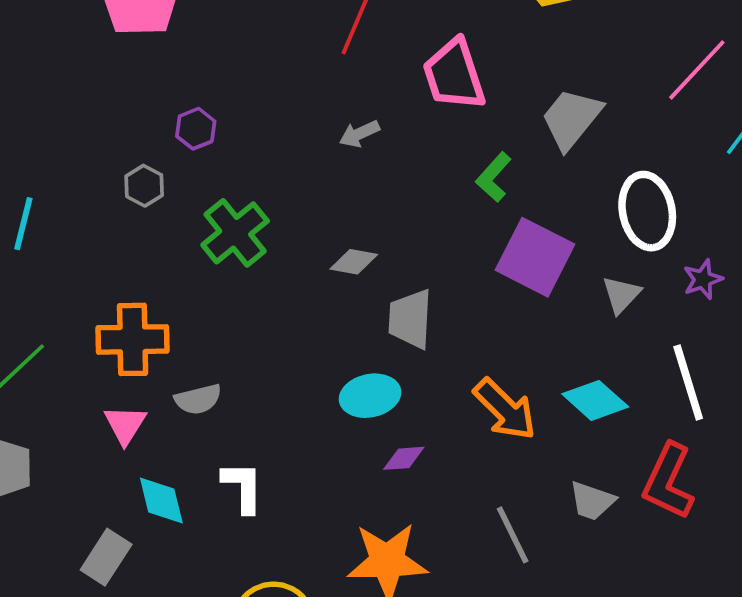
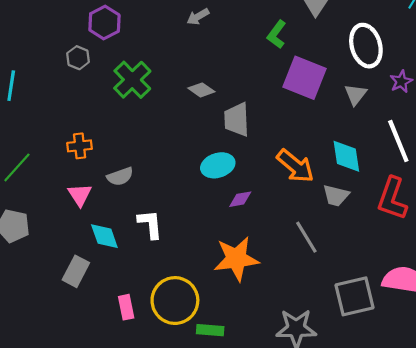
purple hexagon: (196, 129) -> (104, 22), size x1.4
gray diamond: (354, 262) -> (201, 90), turned 30
orange cross: (133, 339) -> (80, 146), size x0.6
cyan diamond: (595, 400) -> (346, 156), turned 45
gray trapezoid: (592, 501) -> (336, 196), moved

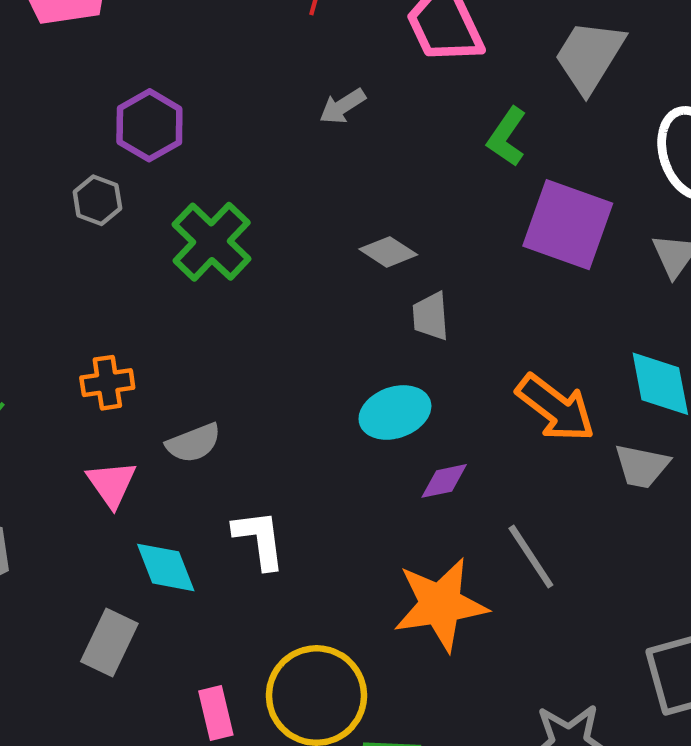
gray diamond: (201, 90) -> (388, 252), moved
gray trapezoid: (237, 120) -> (431, 316), size x0.7
gray line: (306, 237) -> (531, 557), moved

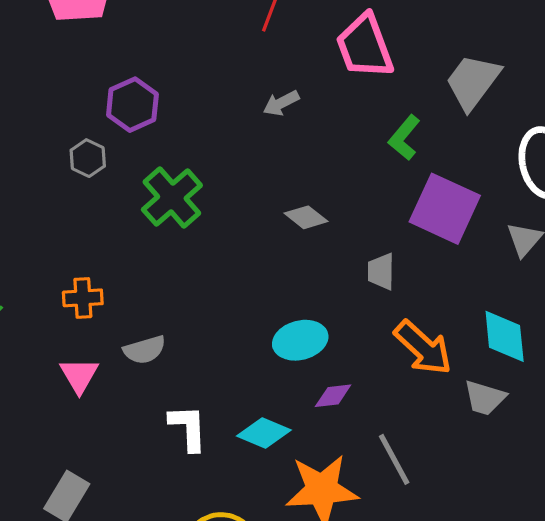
gray trapezoid: (431, 316) -> (381, 271), moved
cyan diamond: (166, 567) -> (264, 433), moved, turned -51

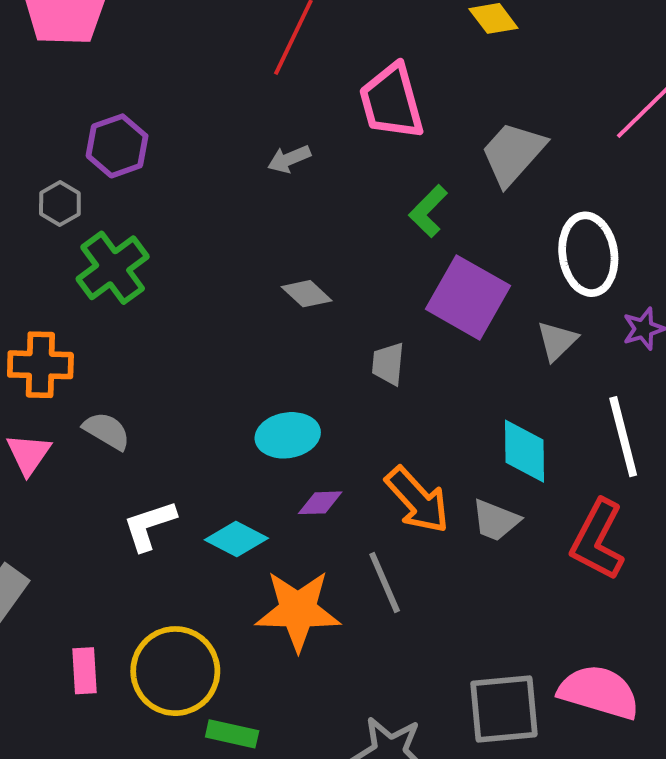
green cross: (172, 197) -> (113, 268), moved
orange cross: (83, 298) -> (40, 365), size x1.4
orange arrow: (423, 348) -> (417, 500), moved
gray semicircle: (145, 350) -> (107, 431), turned -138
white L-shape: (188, 428) -> (149, 525), turned -111

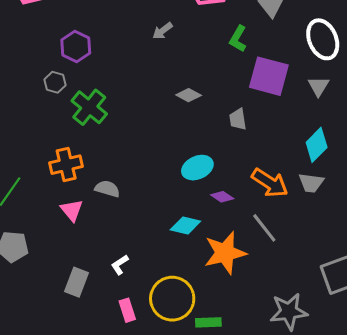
cyan diamond: (525, 451) -> (317, 145), turned 60
purple diamond: (320, 503) -> (222, 197), turned 50
white L-shape: (149, 525) -> (120, 265), moved, size x0.7

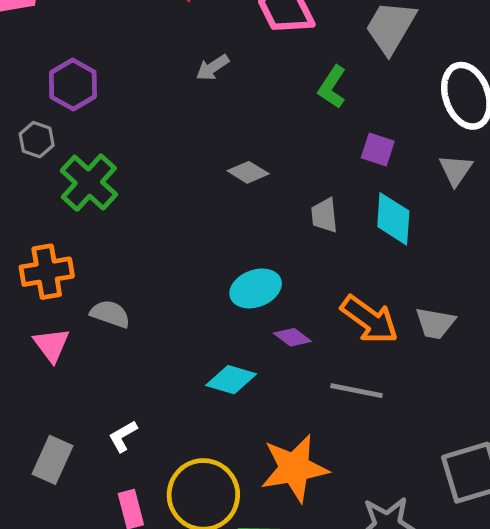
purple square: (269, 76) -> (378, 150), size x0.5
cyan diamond: (317, 145) -> (393, 219), moved, turned -44
gray line: (264, 228) -> (356, 391), turned -44
orange star: (225, 253) -> (294, 468), moved

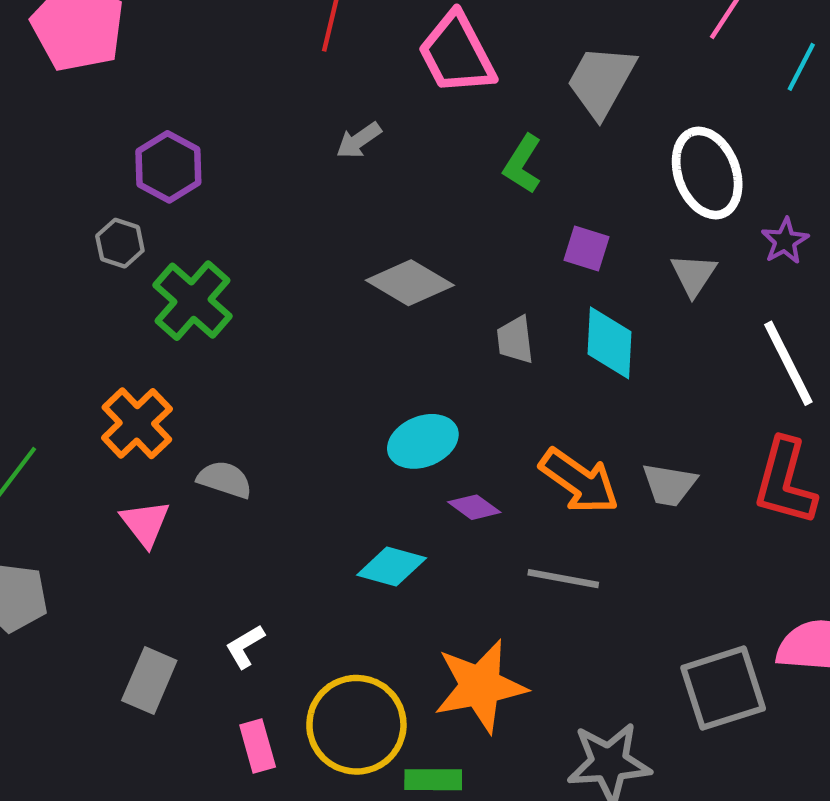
gray diamond: (248, 172) -> (410, 283), size x1.5
orange cross: (47, 272) -> (137, 423), turned -33

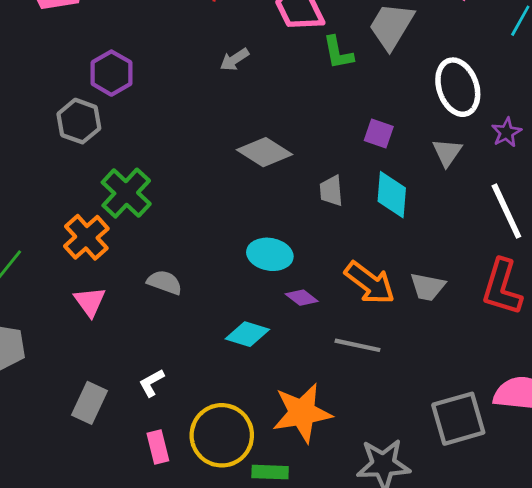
green L-shape: (523, 164) -> (338, 53), moved, turned -45
gray hexagon: (120, 243) -> (79, 121), size x1.4
green cross: (192, 301) -> (126, 193), moved
cyan ellipse: (423, 441) -> (270, 254), turned 30
gray semicircle: (225, 480) -> (165, 282), moved

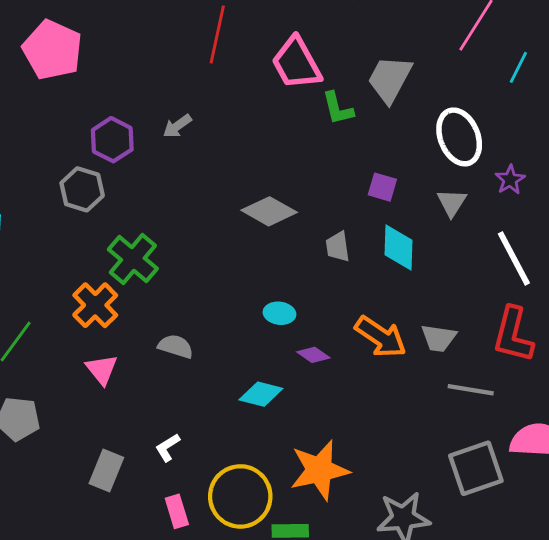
gray arrow: (234, 60) -> (177, 126), moved
cyan ellipse: (270, 254) -> (279, 313), size x0.7
gray line: (358, 345) -> (471, 390), moved

